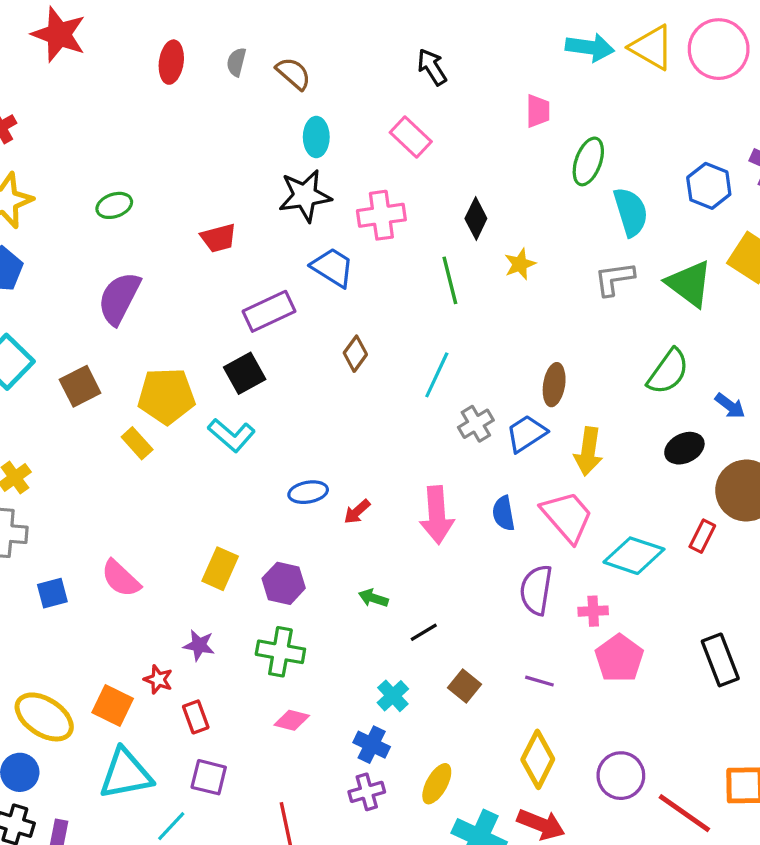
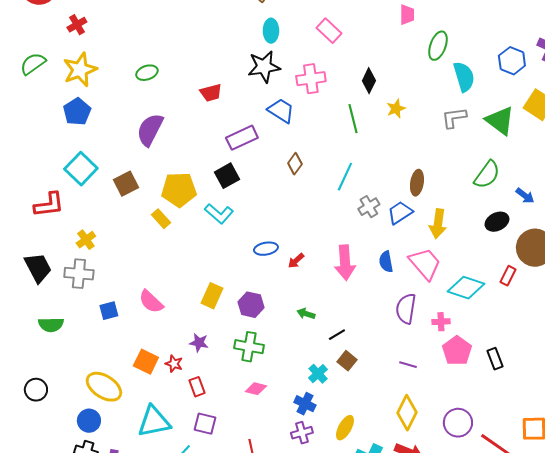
black rectangle: (720, 660) -> (495, 359), moved, size x0.7
brown square: (464, 686) -> (347, 361), moved
orange square: (113, 706) -> (146, 362), moved

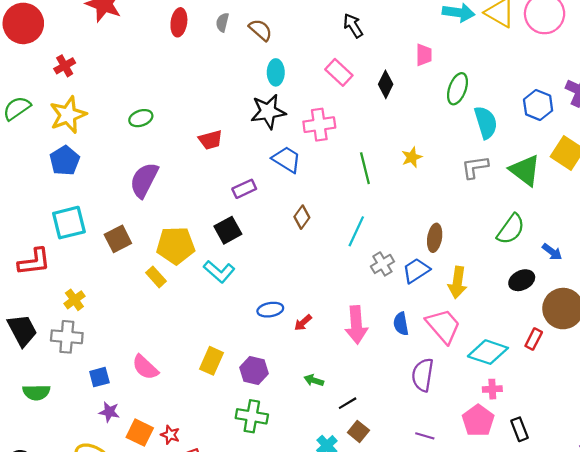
black diamond: (369, 81) -> (386, 84), moved
purple rectangle: (242, 138) -> (244, 189), size x0.7
cyan square: (81, 169) -> (69, 223), turned 32
pink cross: (441, 322) -> (492, 389), moved
purple star: (199, 343) -> (109, 412), moved

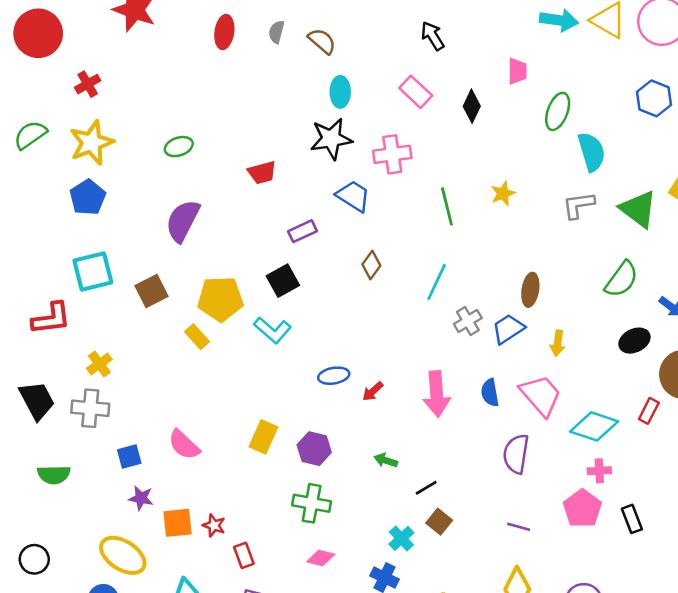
blue hexagon: (538, 105) -> (654, 98), moved
yellow arrow: (457, 282) -> (558, 343), size x0.7
orange square: (140, 433) -> (177, 523), turned -32

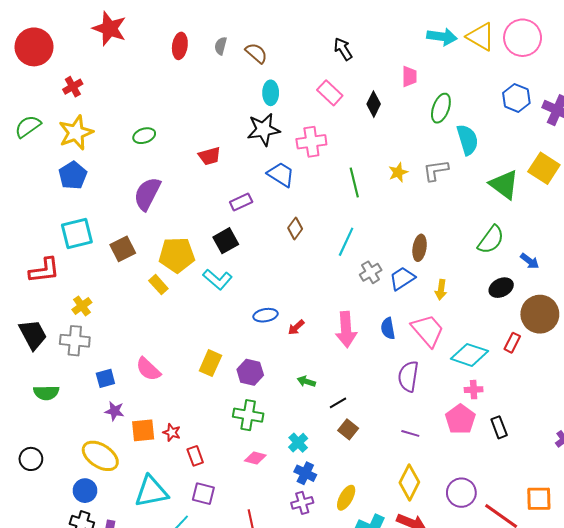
gray L-shape: (578, 205) -> (436, 170), moved
cyan cross: (401, 538) -> (298, 443), moved

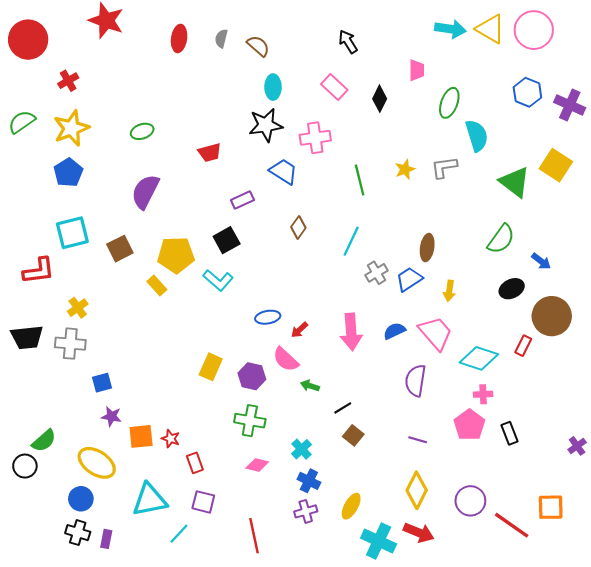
blue semicircle: (388, 328) -> (394, 331), turned 75
black trapezoid: (33, 335) -> (27, 337), turned 112
pink semicircle: (148, 369) -> (286, 359), moved
green semicircle: (46, 393) -> (44, 441), moved, turned -40

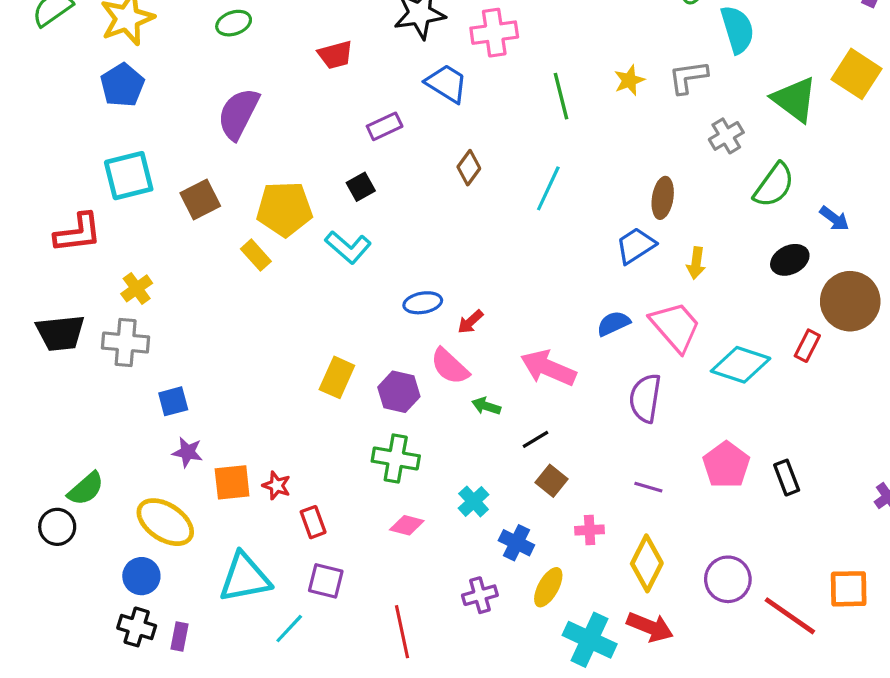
black square: (227, 240) -> (361, 187), size x0.7
gray cross: (376, 273) -> (726, 136), moved
pink arrow: (351, 332) -> (548, 368), moved, turned 117
pink cross: (483, 394) -> (590, 530), moved
blue cross: (309, 481) -> (516, 543), moved

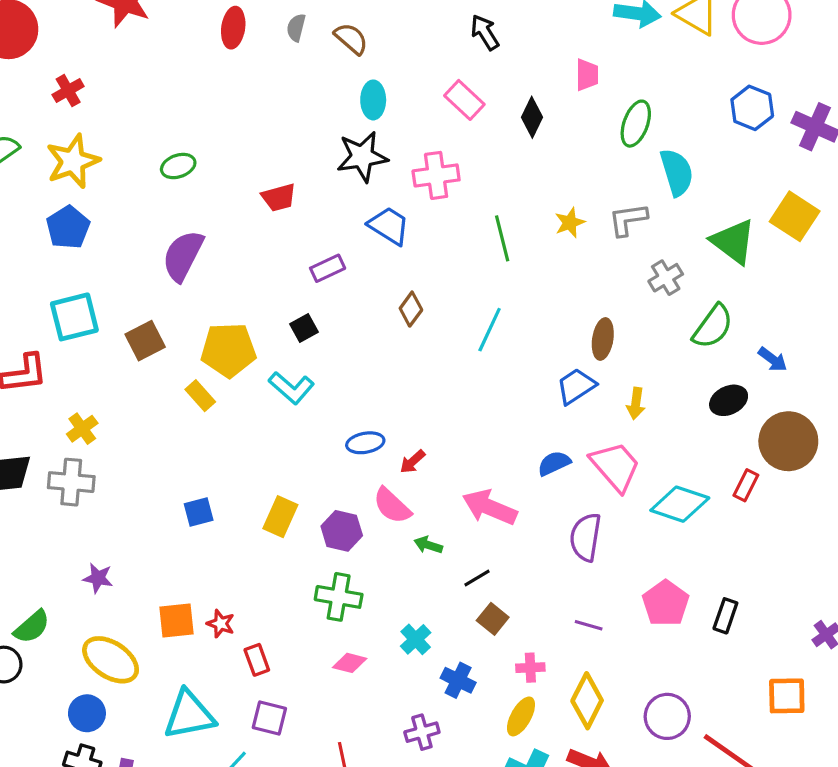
blue square: (173, 401) -> (199, 512), moved
purple star: (188, 452) -> (98, 578), moved
black rectangle: (787, 478) -> (725, 616), turned 40
yellow ellipse: (548, 587) -> (521, 716), moved
orange square: (849, 589) -> (787, 696), moved

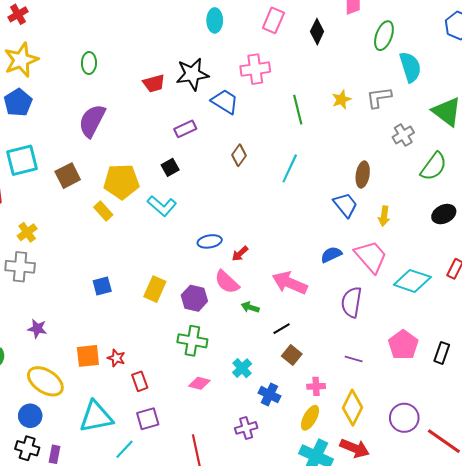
pink rectangle: (464, 100) -> (273, 20), turned 70
black star: (362, 157) -> (192, 74), moved
green ellipse: (178, 166) -> (89, 63), turned -70
blue trapezoid: (576, 386) -> (345, 205), turned 84
purple square: (269, 718) -> (148, 419), turned -30

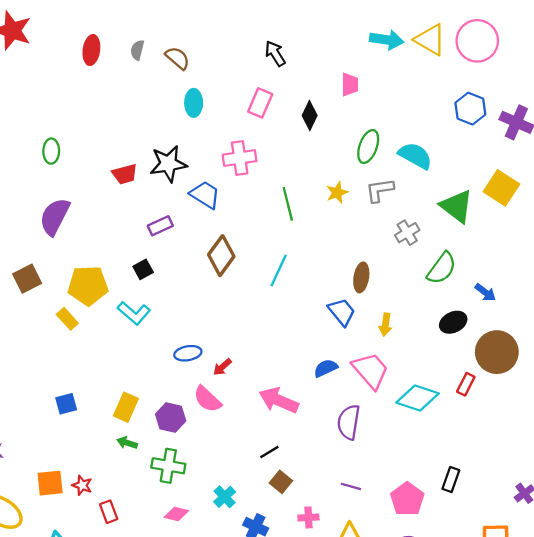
green ellipse: (384, 36) -> (368, 147), moved
cyan semicircle: (410, 67) -> (415, 156), turned -44
brown diamond: (239, 155) -> (221, 256), size x1.6
green arrow: (250, 307) -> (127, 443), moved
pink pentagon: (403, 345) -> (407, 499), moved

